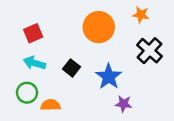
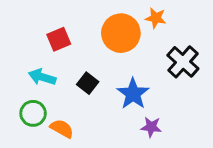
orange star: (141, 15) -> (156, 18), moved
red square: (33, 33) -> (59, 39), moved
orange semicircle: (50, 105) -> (62, 129), turned 30

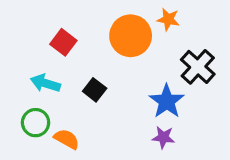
red square: (59, 39) -> (63, 42), turned -30
blue star: (133, 94) -> (167, 101), moved

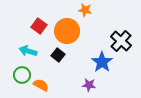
orange star: (168, 19) -> (85, 10), moved
orange circle: (131, 36) -> (67, 31), moved
purple star: (163, 137) -> (89, 85), moved

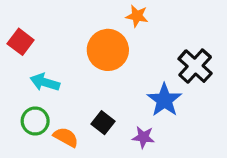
red square: (39, 26) -> (21, 42), moved
black square: (58, 55) -> (103, 123), moved

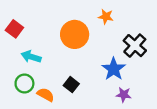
orange star: (137, 16) -> (106, 17), moved
purple star: (143, 137) -> (124, 95), moved

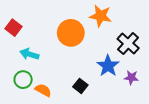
orange star: (106, 17) -> (101, 16), size x1.5
black square: (71, 85) -> (80, 86), moved
purple star: (124, 95) -> (131, 77), moved

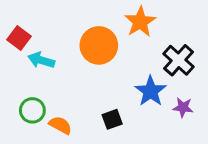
orange star: (101, 16) -> (140, 22), turned 30
cyan arrow: (29, 54) -> (41, 60), moved
black square: (80, 86) -> (112, 119), turned 32

